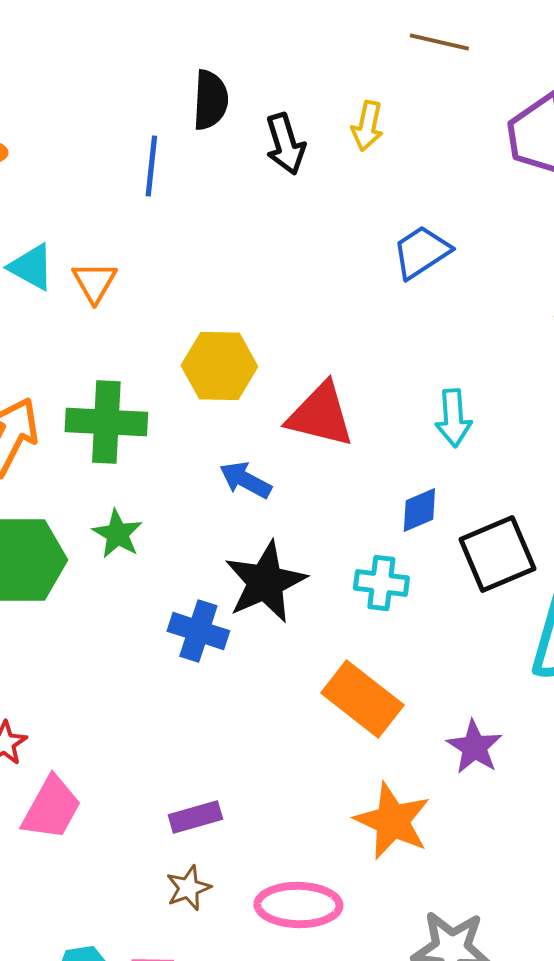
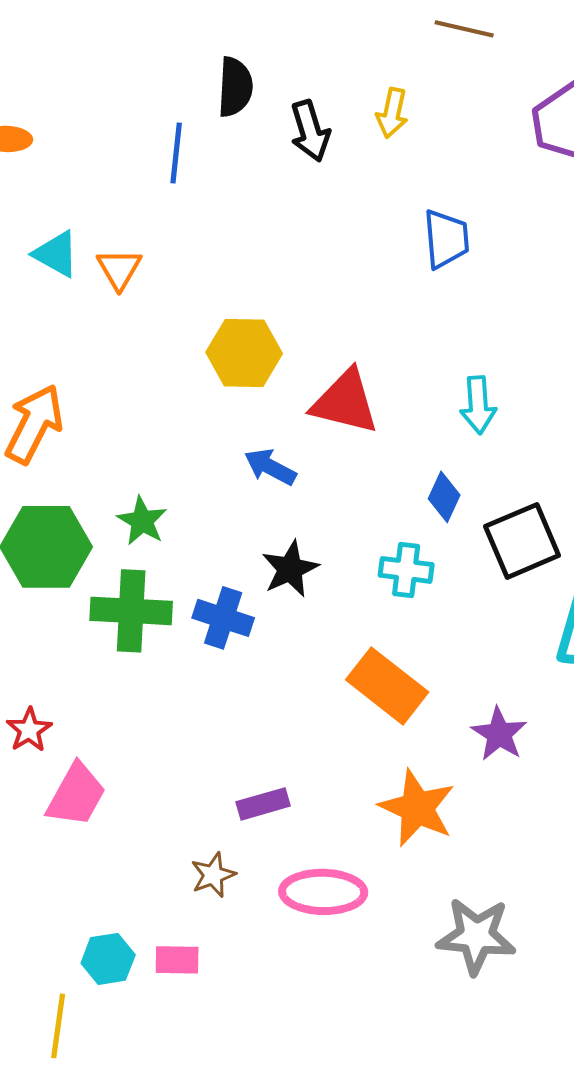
blue trapezoid: (421, 252) -> (446, 239), turned 118
green cross: (106, 422) -> (131, 611), moved
blue diamond: (419, 510) -> (444, 497), turned -42
black star: (265, 582) -> (290, 569), size x0.7
purple rectangle: (195, 817) -> (263, 804), moved

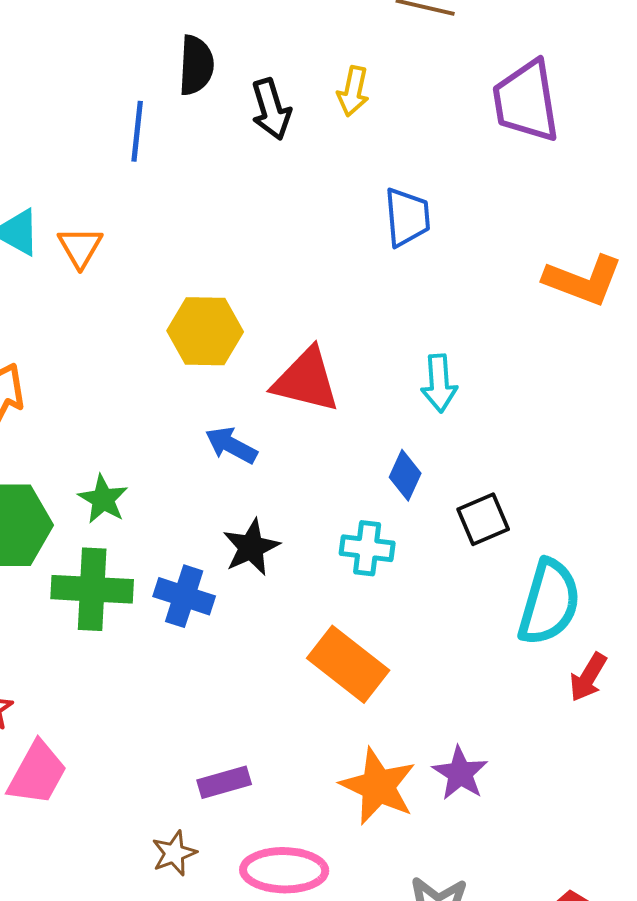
black square: (522, 541) -> (483, 519), size x0.7
purple star: (499, 734) -> (460, 773), moved

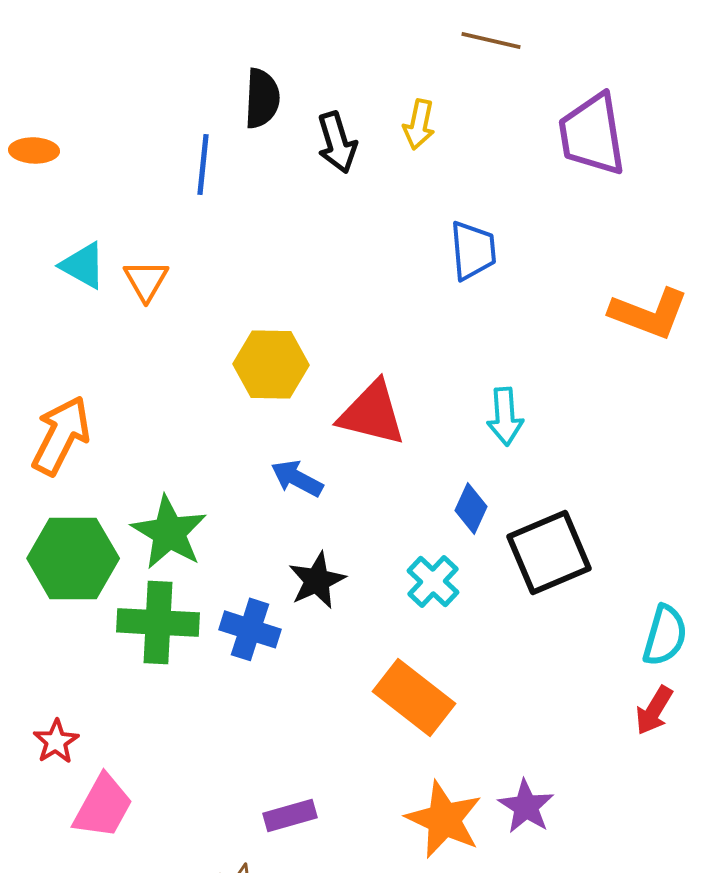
green star: (103, 499) -> (169, 532), size x1.5
black square: (483, 519) -> (549, 552), size x1.6
cyan cross: (367, 548) -> (433, 581), turned 36
cyan semicircle: (549, 602) -> (665, 635), moved, size x0.7

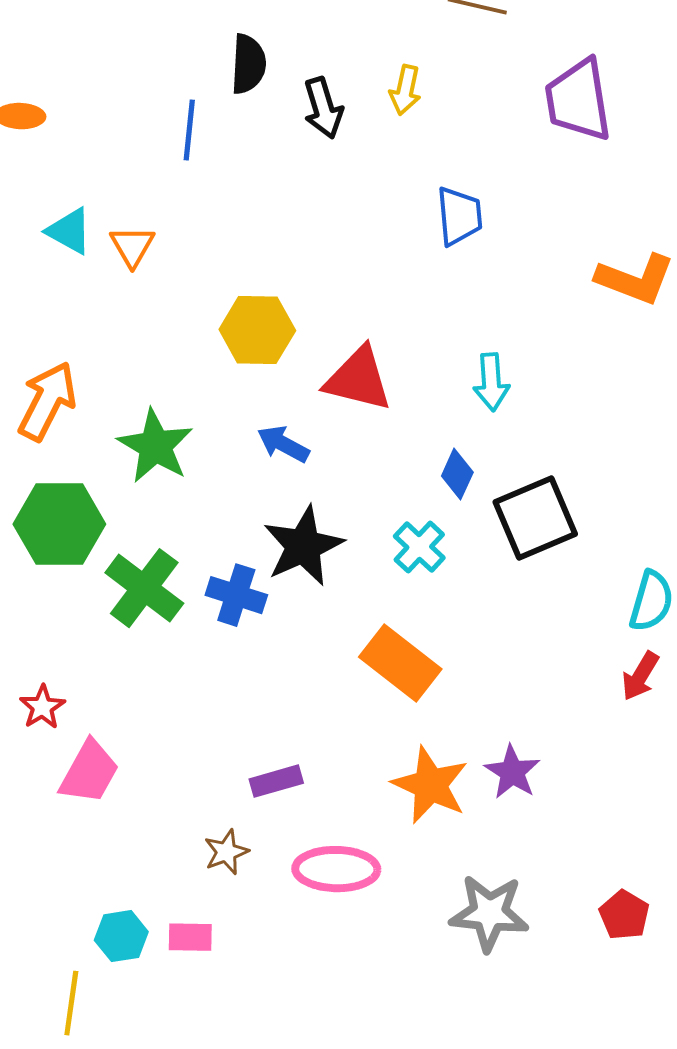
green star: (169, 532) -> (155, 446), moved
black star: (317, 580) -> (303, 546), size x1.4
green cross: (158, 622) -> (144, 588), turned 34

